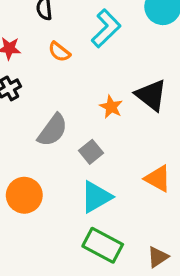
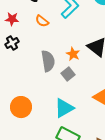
gray semicircle: (53, 130) -> (48, 61), moved, turned -45
gray square: (91, 152) -> (68, 74), moved

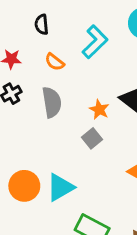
gray semicircle: (48, 61) -> (52, 102), moved
cyan triangle: (64, 108) -> (60, 187), moved

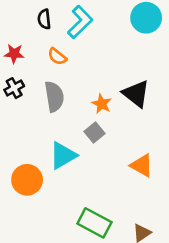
cyan L-shape: (95, 42) -> (80, 22), moved
cyan triangle: (60, 187) -> (63, 155), moved

